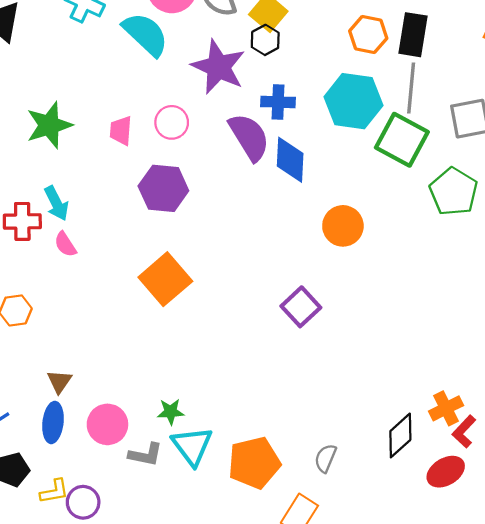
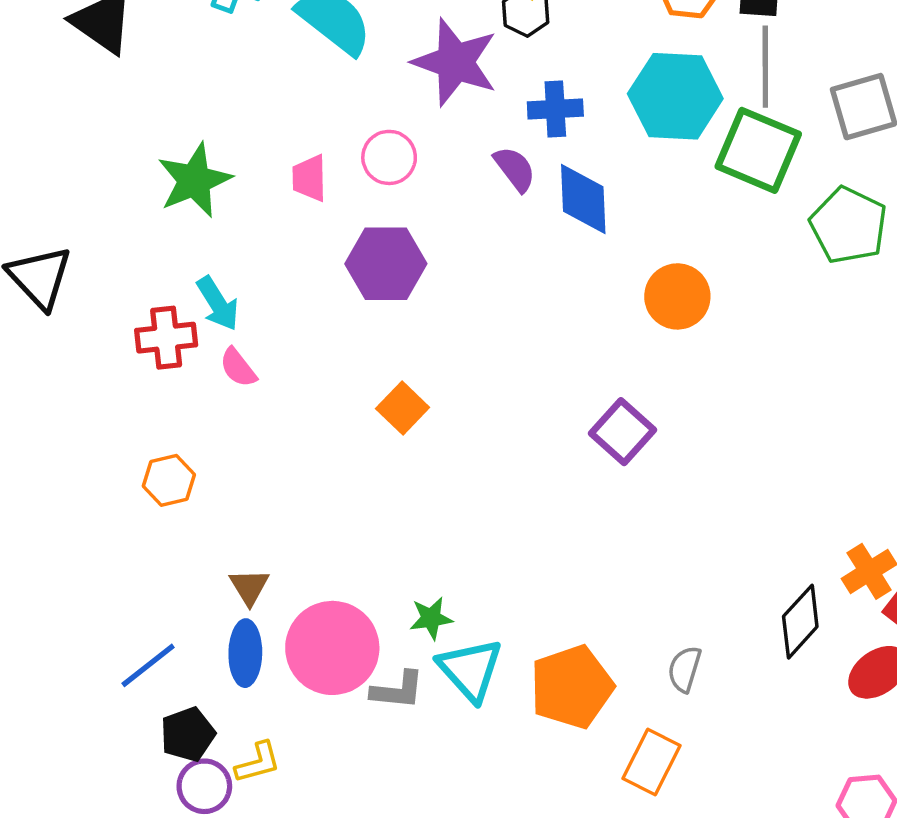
purple semicircle: (249, 137) -> (515, 169), size x0.6
orange square: (165, 279) -> (403, 408), size x0.6
pink circle: (107, 424) -> (332, 648), size x1.4
purple circle: (83, 502) -> (204, 786), moved

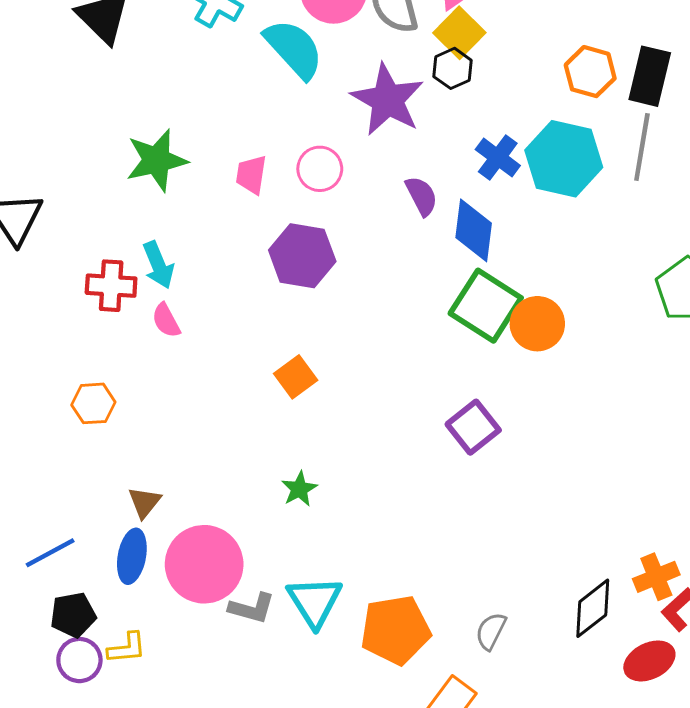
blue cross: (555, 109) -> (498, 158), moved, turned 30
green square: (758, 150) -> (486, 306), moved
green star: (431, 618) -> (299, 489), moved, turned -30

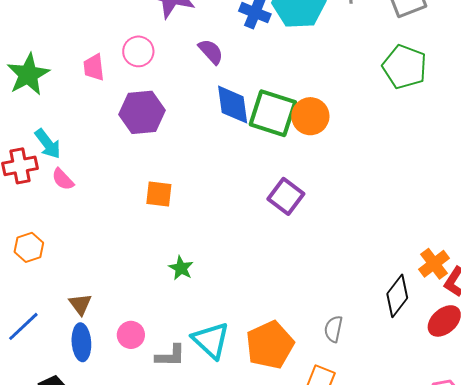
blue diamond: (474, 230) -> (233, 105), moved
orange square: (296, 377) -> (159, 194), turned -32
blue line: (50, 553) -> (23, 326), moved
pink circle: (204, 564) -> (131, 335), size x0.5

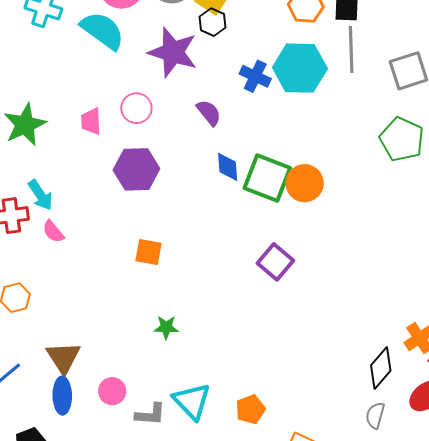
blue diamond: (233, 105) -> (228, 167), size x0.7
green star: (181, 268) -> (166, 327), turned -30
brown triangle: (80, 304) -> (63, 357), size x1.5
gray semicircle: (333, 329) -> (375, 415), moved
orange pentagon: (270, 345) -> (250, 409), size x0.6

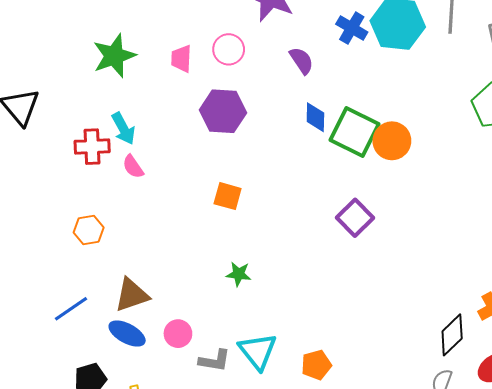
brown triangle: (63, 357) -> (132, 295), turned 39
blue ellipse: (62, 396) -> (127, 333), turned -66

